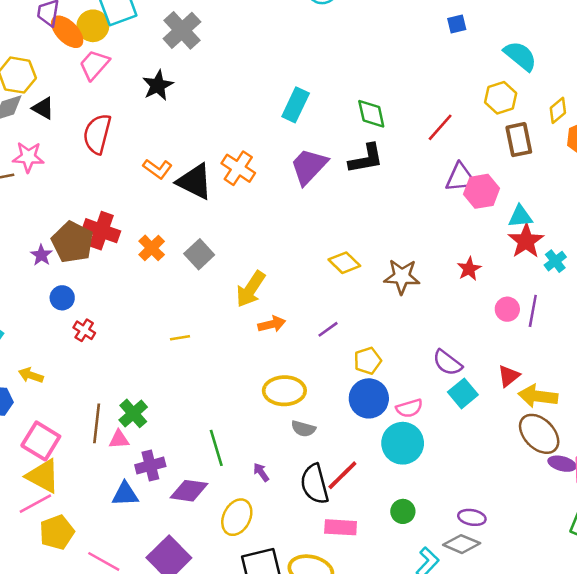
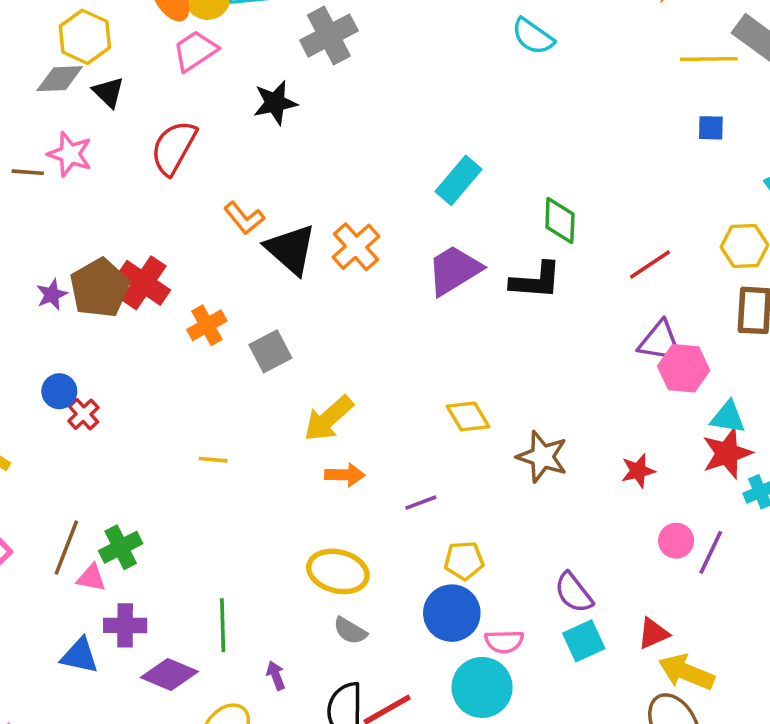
blue circle: (62, 298) -> (59, 391), moved

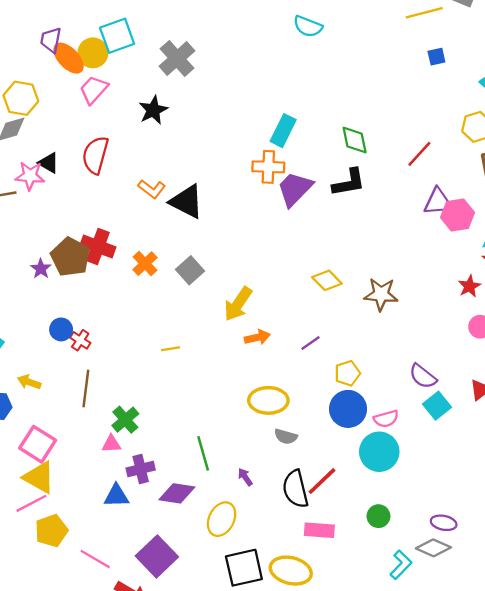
black triangle: (108, 92) -> (49, 163), moved
orange cross: (356, 247) -> (268, 167), moved, turned -32
red star: (638, 471) -> (469, 286), moved
brown line: (66, 547) -> (86, 388), moved

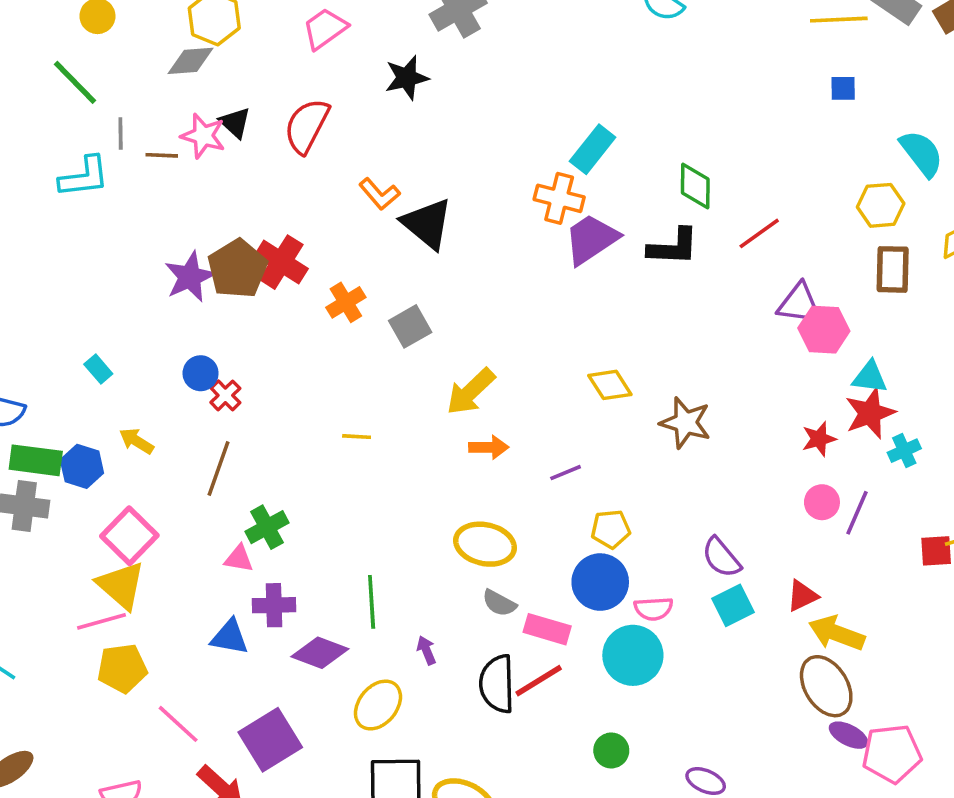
red line: (419, 154) -> (759, 233), moved
purple star: (41, 269) -> (190, 277), size x1.6
pink rectangle: (319, 530) -> (547, 629), moved

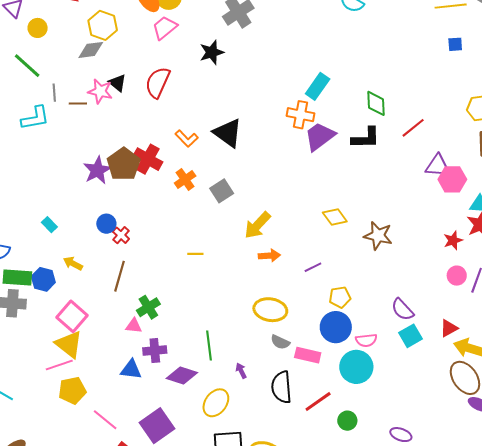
orange L-shape: (379, 194) -> (187, 139), moved
red line: (539, 681) -> (318, 402), moved

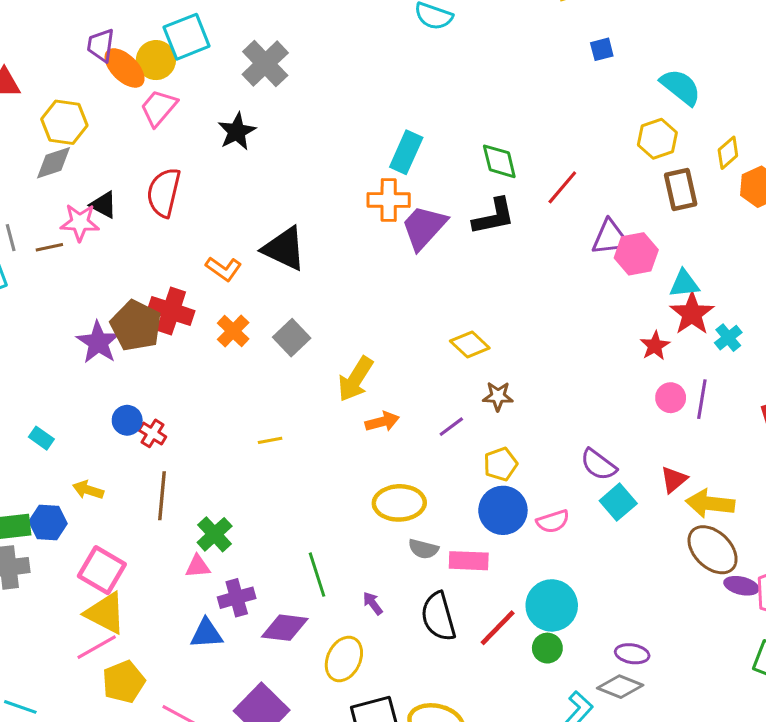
brown star: (378, 236) -> (498, 396), moved, size x0.7
cyan circle: (356, 367) -> (552, 605), moved

